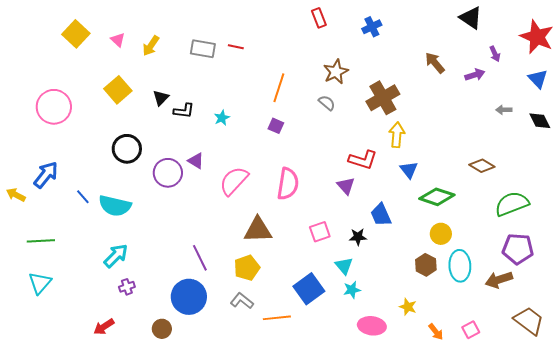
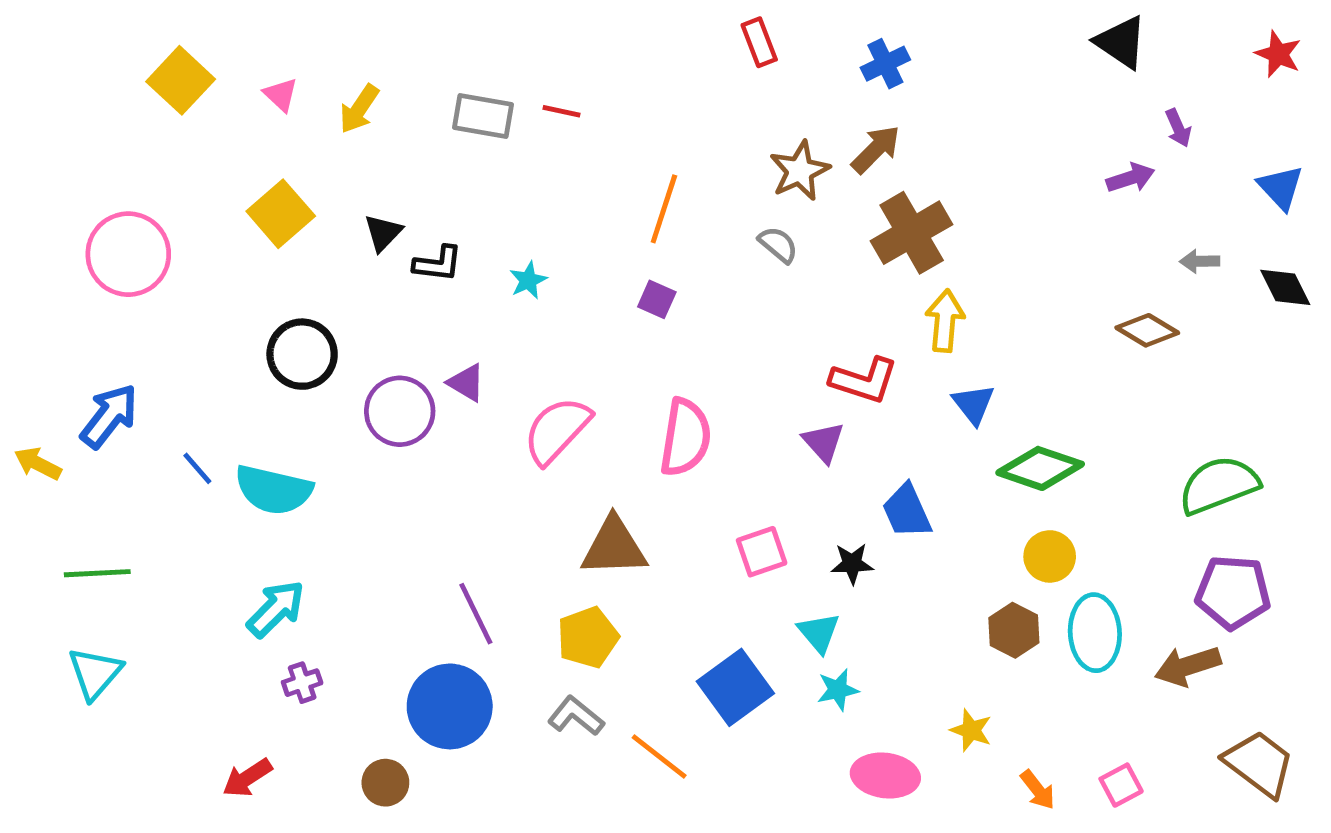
red star: (537, 37) -> (1278, 54), moved, size x0.6
brown arrow: (435, 63) -> (876, 149), moved, turned 85
brown diamond: (482, 166) -> (1147, 330), moved
orange line: (277, 318) -> (659, 756), turned 44

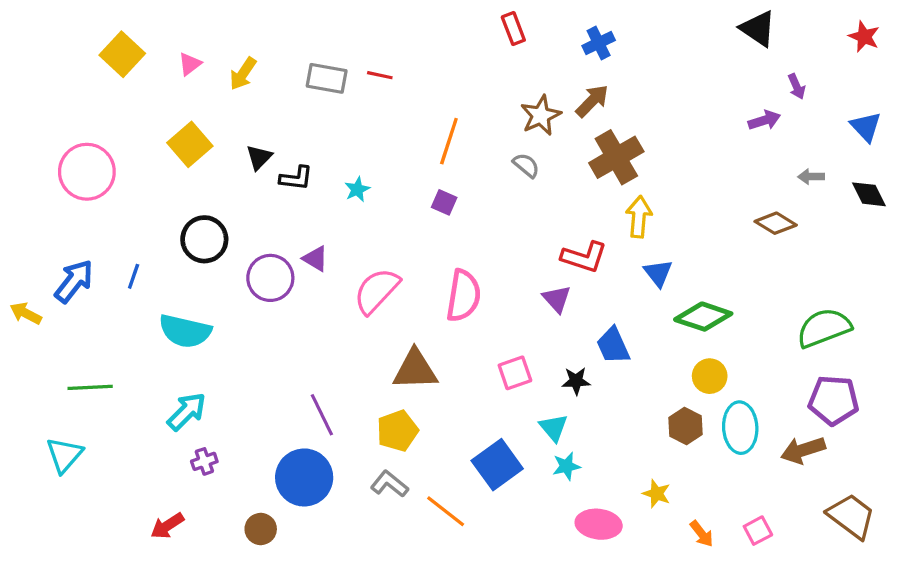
pink triangle: (281, 95) -> (190, 64), turned 40
blue line: (197, 468) -> (134, 276), moved, turned 60
green line: (97, 573) -> (90, 387), moved

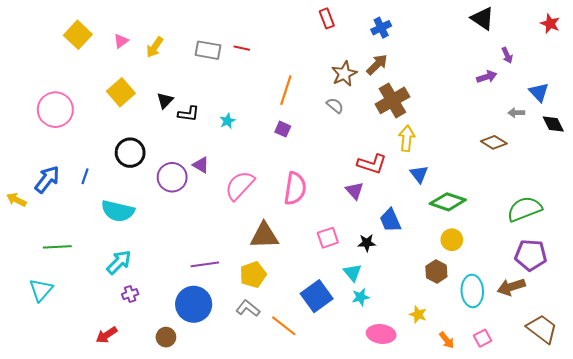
blue triangle: (866, 127) -> (539, 92), moved
purple line: (322, 415) -> (205, 264), turned -72
cyan ellipse: (740, 428) -> (472, 291), moved

